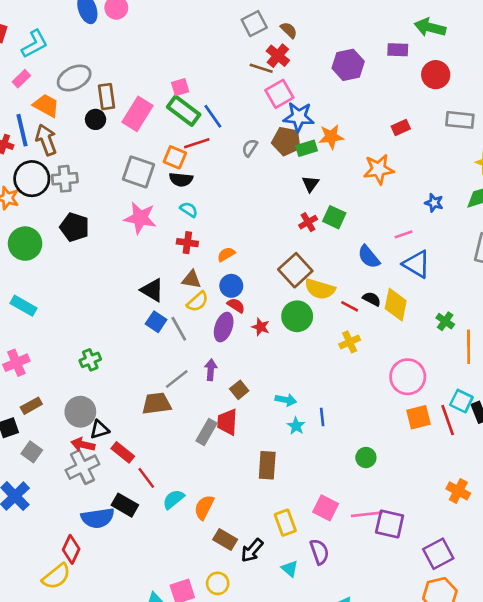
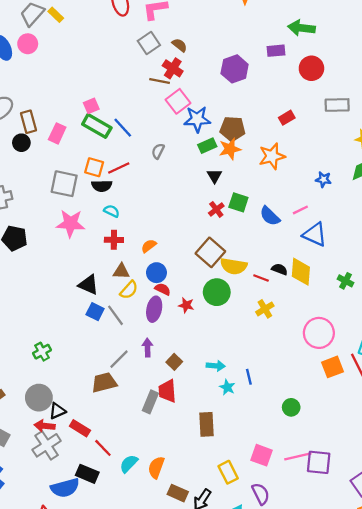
pink rectangle: (138, 114) -> (57, 133), size x0.7
orange star: (331, 137) -> (230, 149), moved
brown pentagon: (286, 141) -> (233, 129), moved
red line: (197, 143) -> (119, 168), moved
blue semicircle: (369, 257) -> (270, 216), moved

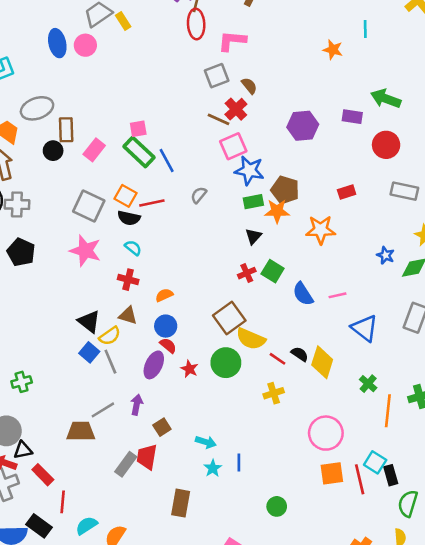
blue star: (323, 179) -> (385, 255), moved
blue triangle: (315, 234) -> (365, 328), moved
yellow semicircle: (129, 290) -> (110, 336), moved
red line: (103, 448) -> (63, 502), turned 36

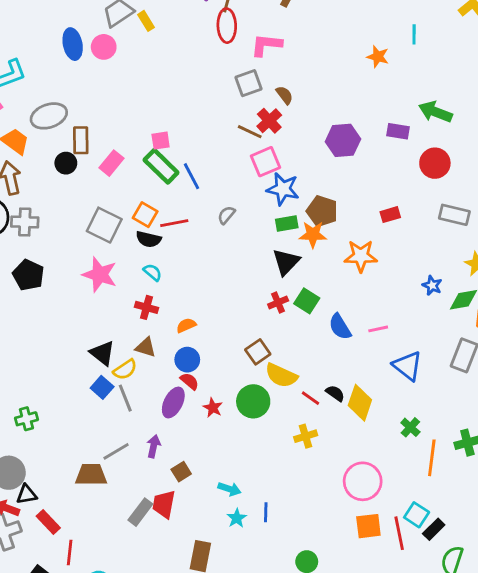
black triangle: (253, 236) -> (286, 262), size x1.5
brown square: (229, 318) -> (258, 352), size x0.7
black rectangle: (391, 475) -> (434, 529), turned 60

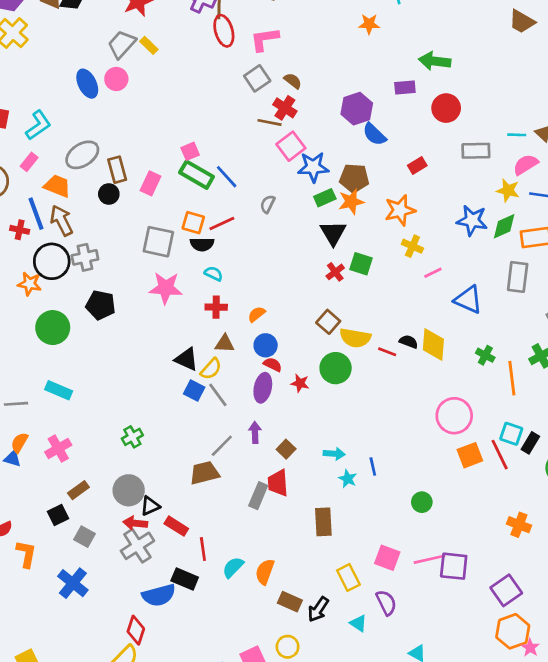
blue star: (432, 285) -> (472, 220), size x1.6
blue semicircle: (340, 327) -> (374, 134), moved
yellow cross: (306, 436) -> (412, 246), moved, turned -35

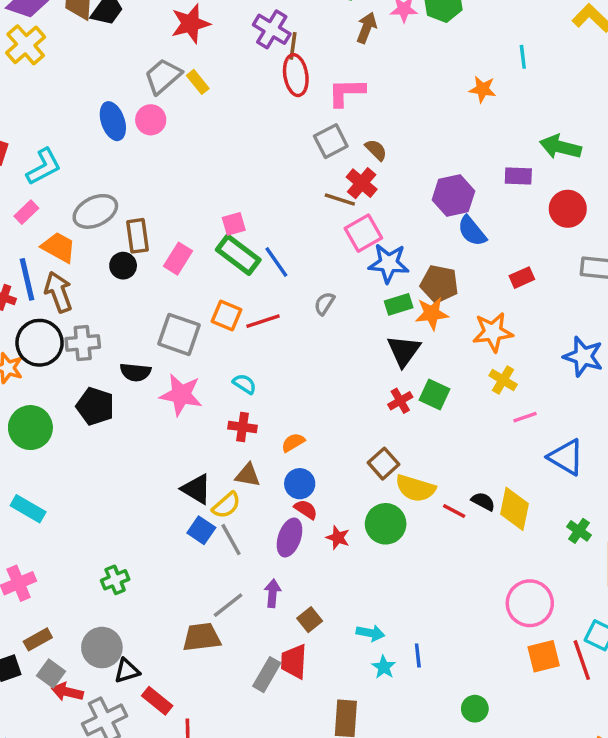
black semicircle: (202, 244) -> (135, 372), moved
red arrow: (135, 523) -> (67, 692), moved
gray square: (84, 537) -> (51, 673), moved

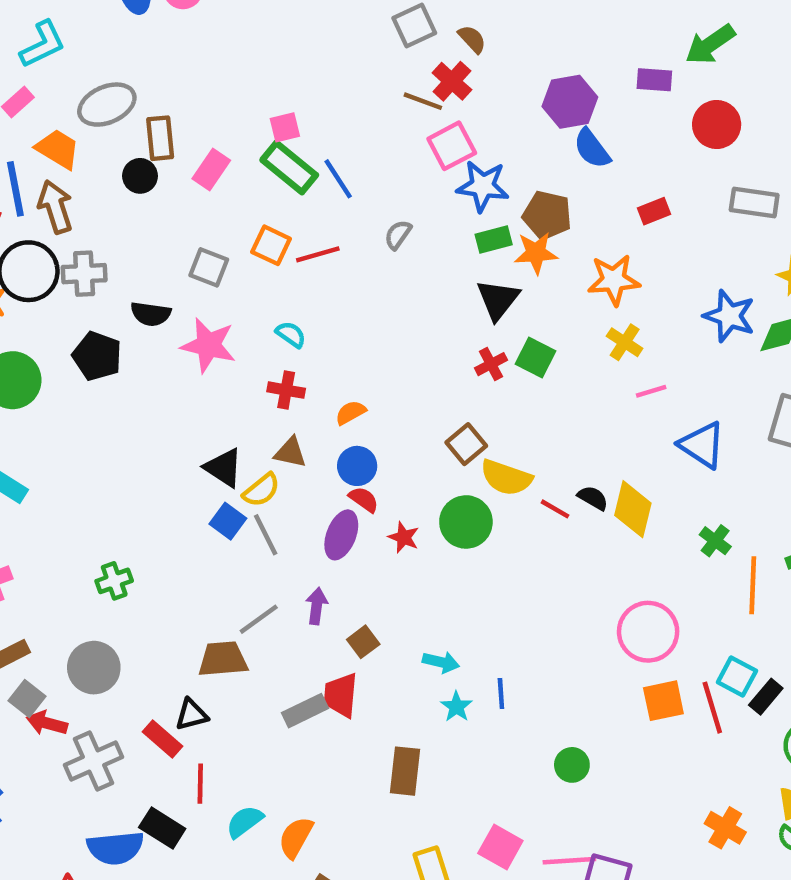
green arrow: (560, 147) -> (710, 44), turned -51
gray square: (179, 334) -> (209, 267), size x0.7
black triangle: (127, 671) -> (192, 715), moved
gray rectangle: (267, 675) -> (305, 711), turned 32

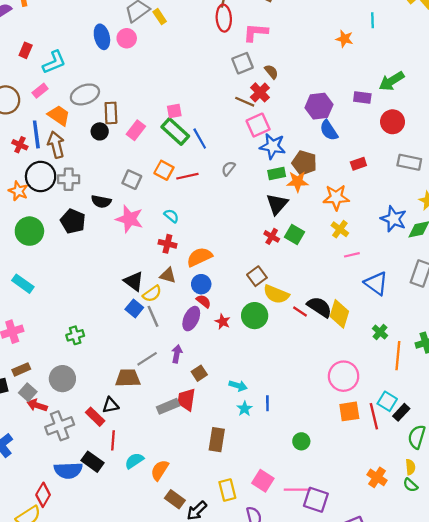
red cross: (491, 364) -> (272, 236), turned -35
orange semicircle: (351, 413) -> (199, 257), size x1.6
black semicircle: (593, 498) -> (319, 307), size x1.6

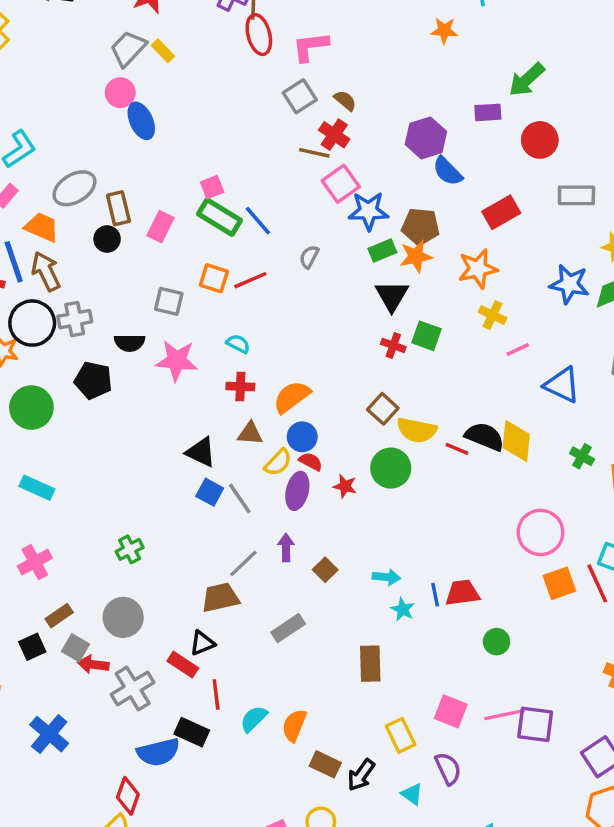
blue ellipse: (102, 37) -> (141, 121), moved
red rectangle: (358, 164) -> (501, 212), size x1.5
yellow semicircle: (152, 294) -> (278, 462), moved
red trapezoid: (186, 400) -> (462, 593), moved, turned 85

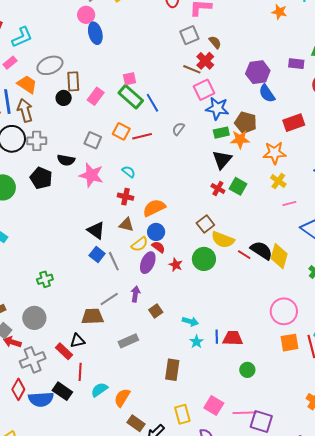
red diamond: (128, 796) -> (18, 389), moved

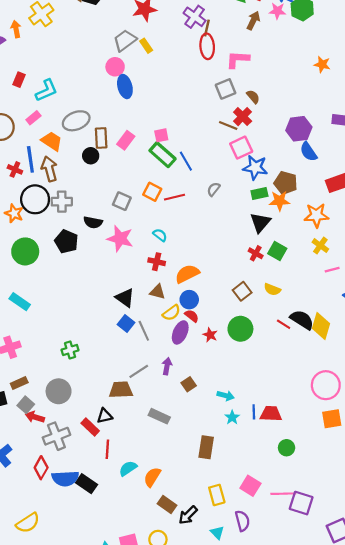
pink rectangle: (96, 96) -> (126, 140), moved
yellow semicircle: (223, 240) -> (272, 289), moved, size x0.7
gray rectangle: (128, 341) -> (159, 416), turned 48
black rectangle: (62, 391) -> (86, 484), moved

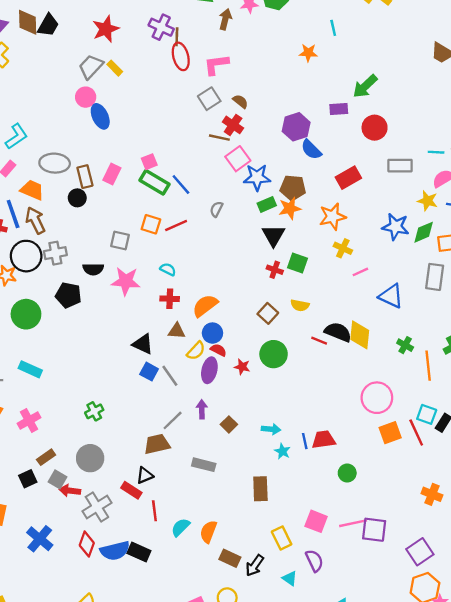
gray ellipse: (76, 121) -> (55, 163), turned 35

